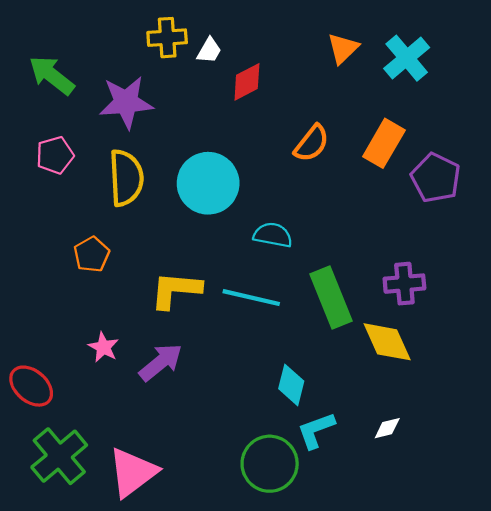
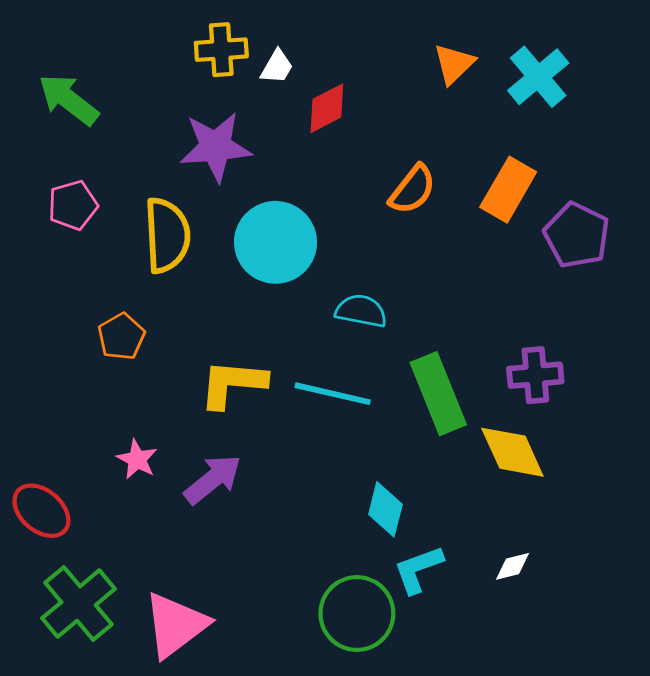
purple star: (126, 102) -> (216, 147), moved

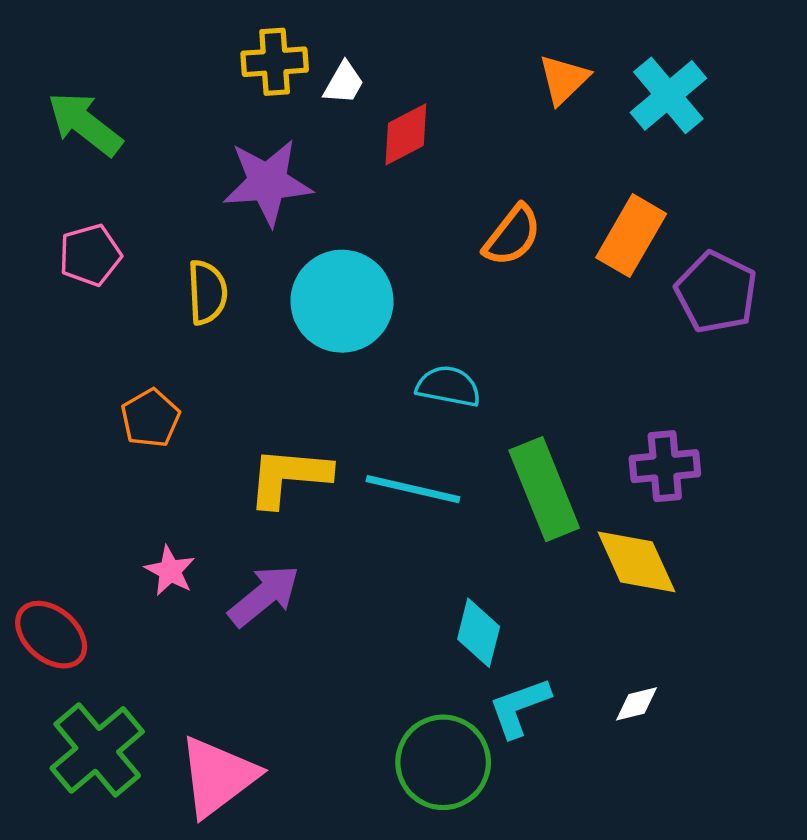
yellow semicircle: (167, 235) -> (207, 292), size x0.7

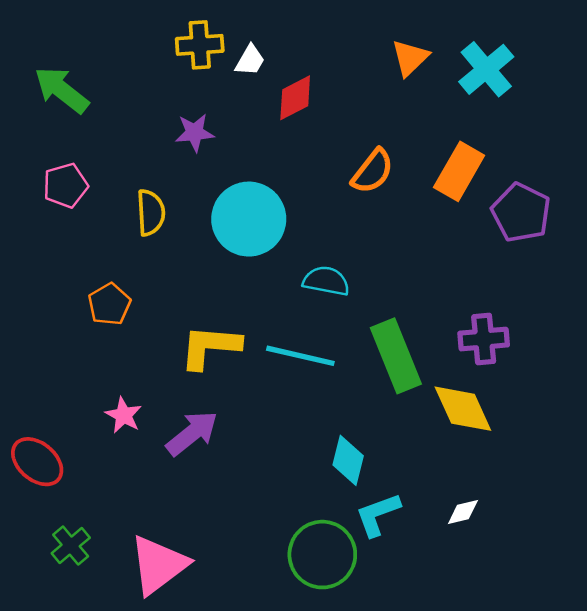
purple star: (268, 182) -> (195, 133), size x0.6
green cross: (97, 750) -> (71, 546), size x0.6

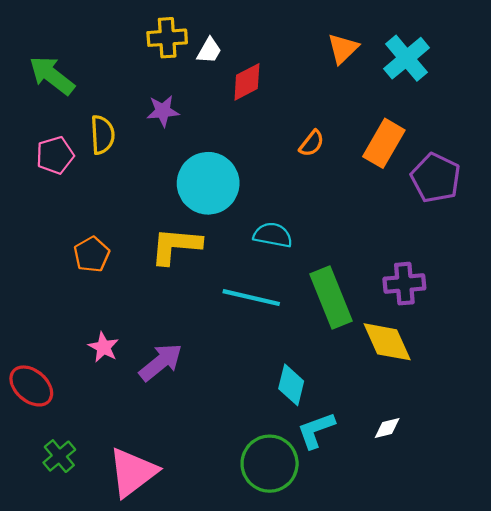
orange semicircle: (373, 171) -> (312, 143), size x0.7
yellow semicircle: (151, 213) -> (102, 135), moved
yellow L-shape: (210, 347) -> (176, 246), moved

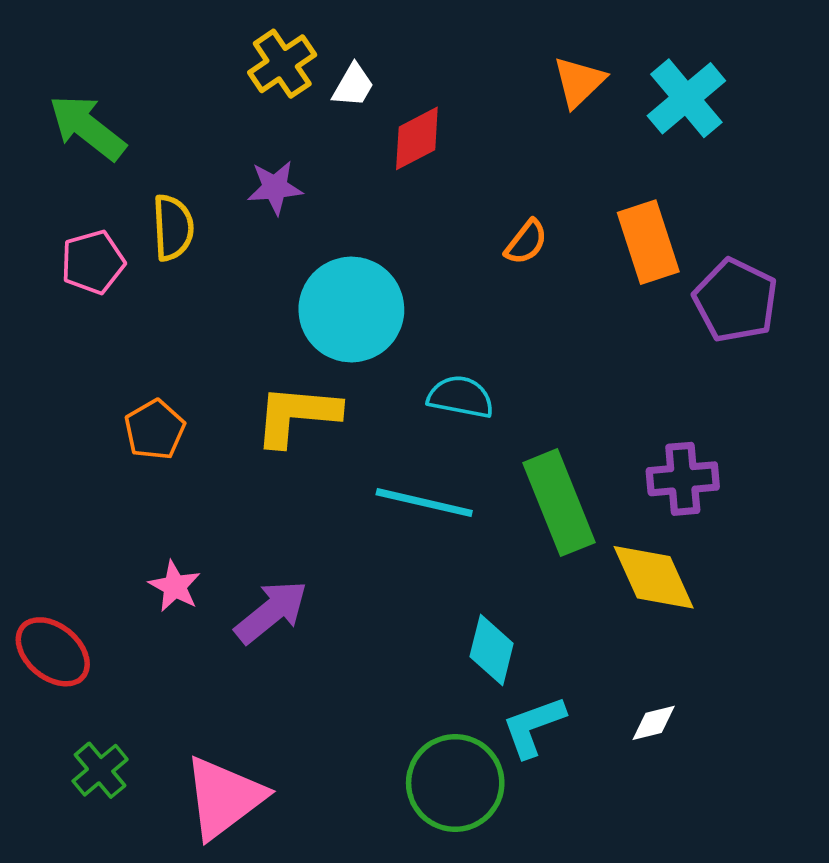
yellow cross: (167, 38) -> (282, 64), turned -30
orange rectangle: (384, 143) -> (648, 242), turned -48

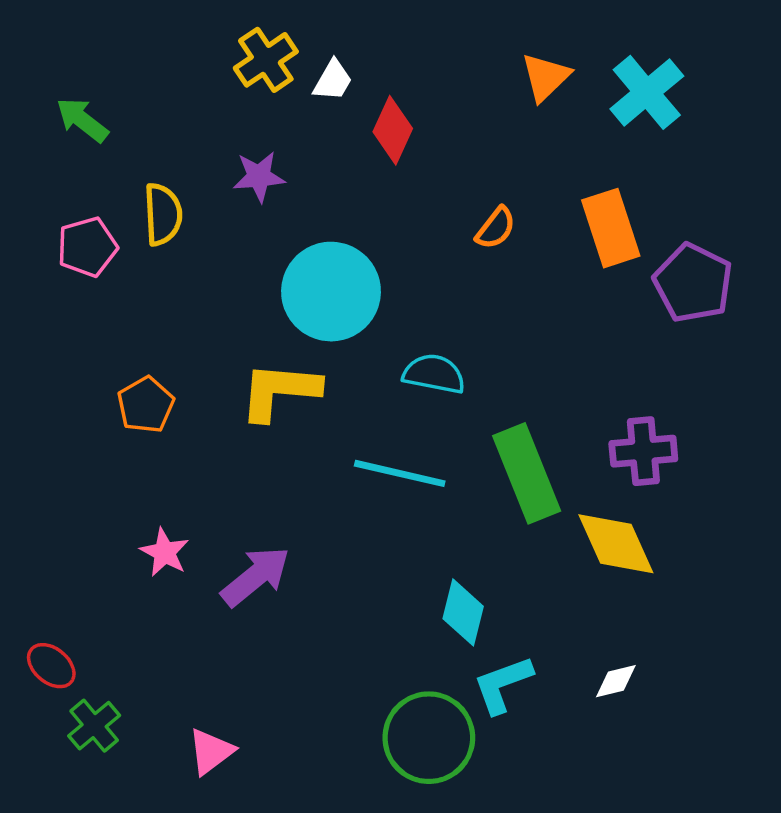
green arrow: (87, 127) -> (82, 120), size x0.7
red diamond: (417, 138) -> (393, 130), turned -38
red ellipse: (53, 652) -> (51, 666), moved, size x0.7
pink triangle: (224, 798) -> (211, 751), size x0.6

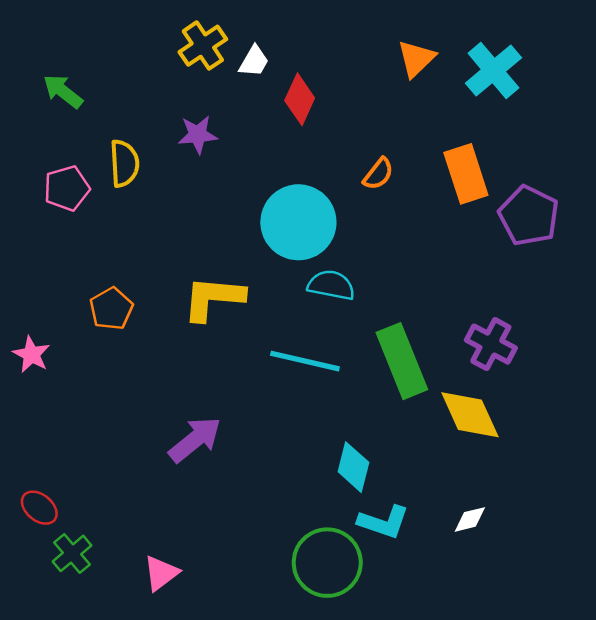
cyan circle: (331, 292) -> (298, 222), moved
purple cross: (643, 451) -> (491, 344), turned 33
pink star: (165, 552) -> (31, 355), moved
cyan L-shape: (503, 685) -> (384, 522), turned -141

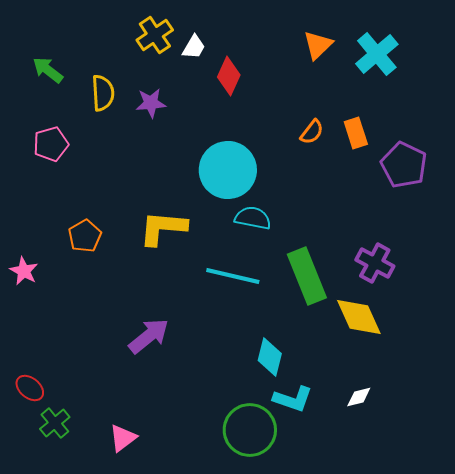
yellow semicircle: (124, 163) -> (103, 93), moved
orange semicircle: (378, 174) -> (312, 132), moved
orange rectangle: (466, 174) -> (356, 133), size x0.7

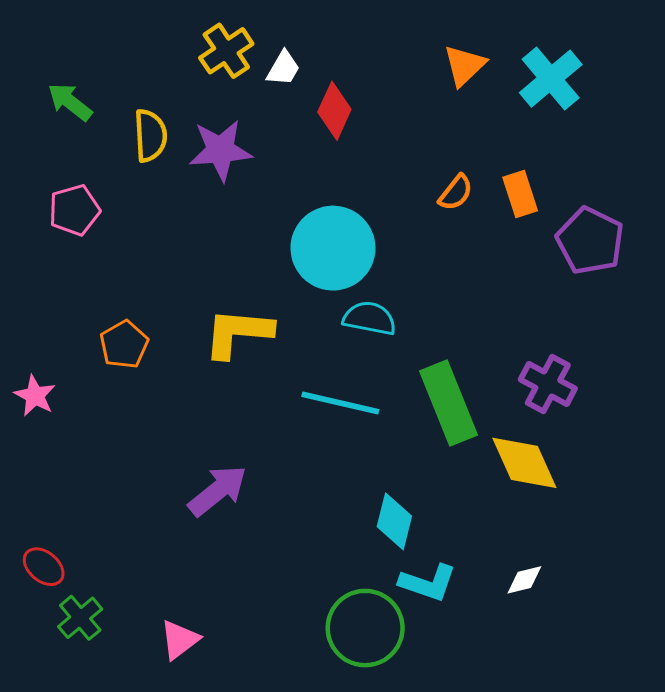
purple star: (151, 103) -> (220, 150), size x1.4

